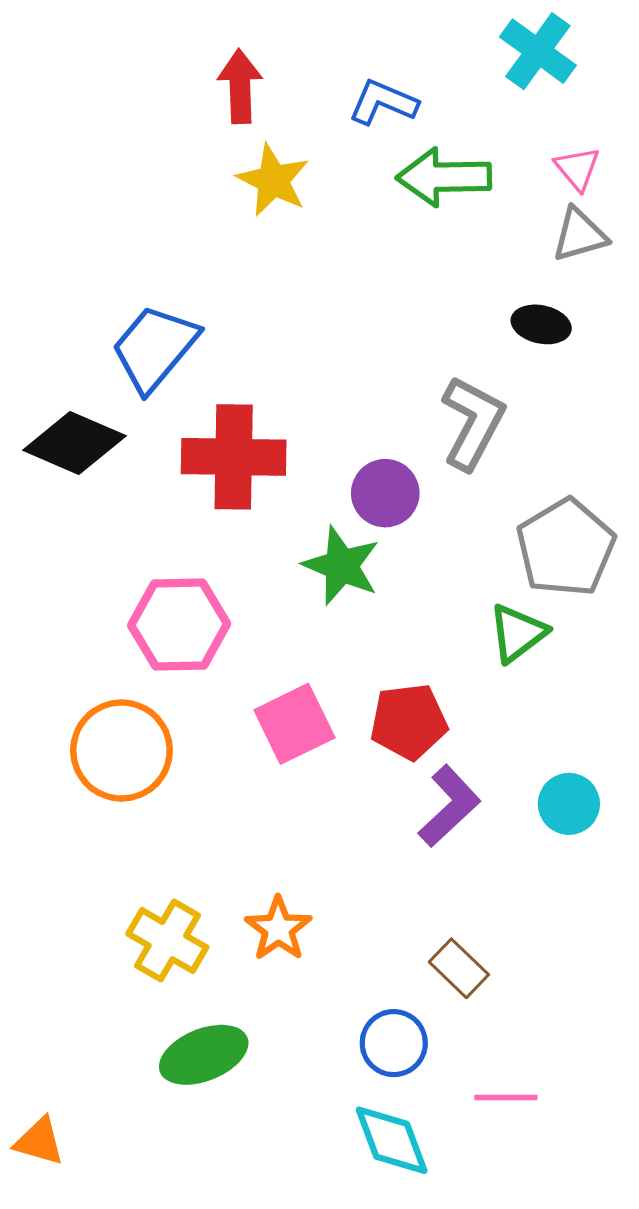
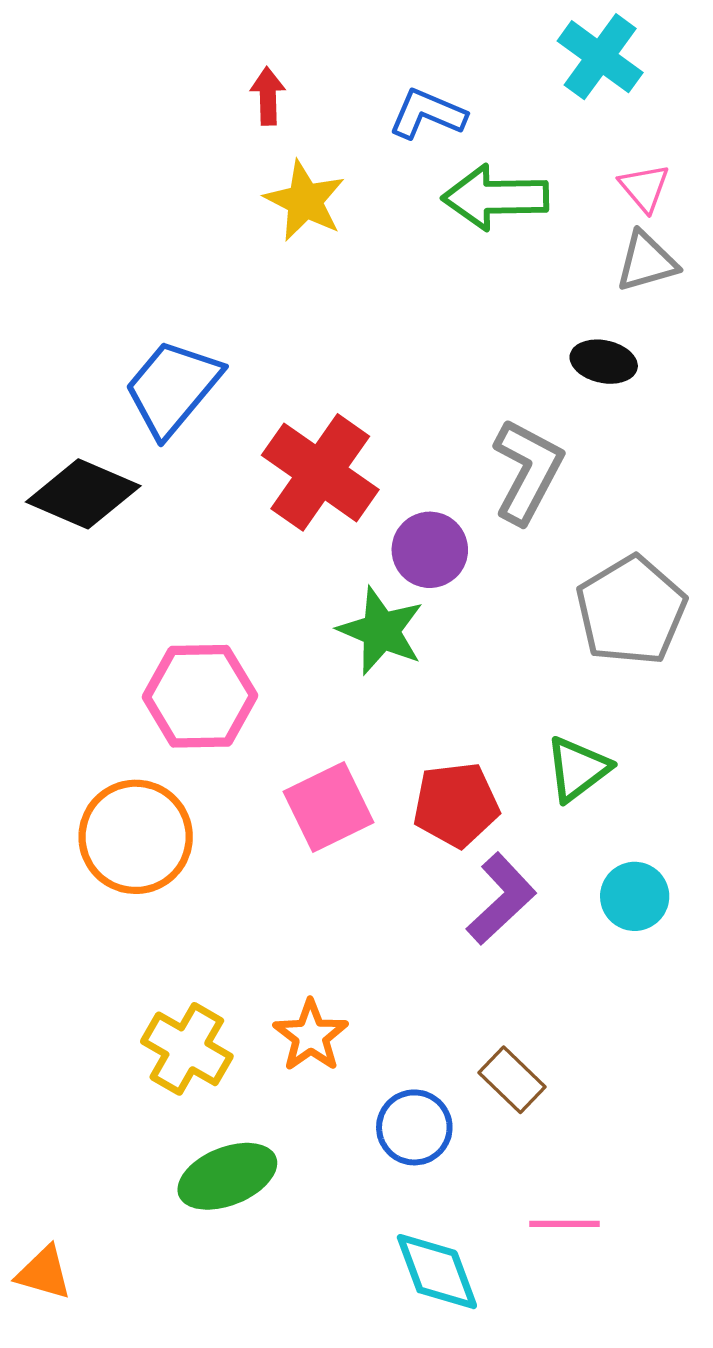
red arrow: (240, 86) -> (268, 96), size x0.7
red cross: (234, 457) -> (320, 472), moved, turned 34
green triangle: (518, 633) -> (577, 769), moved
blue circle: (394, 1043) -> (414, 1127), moved

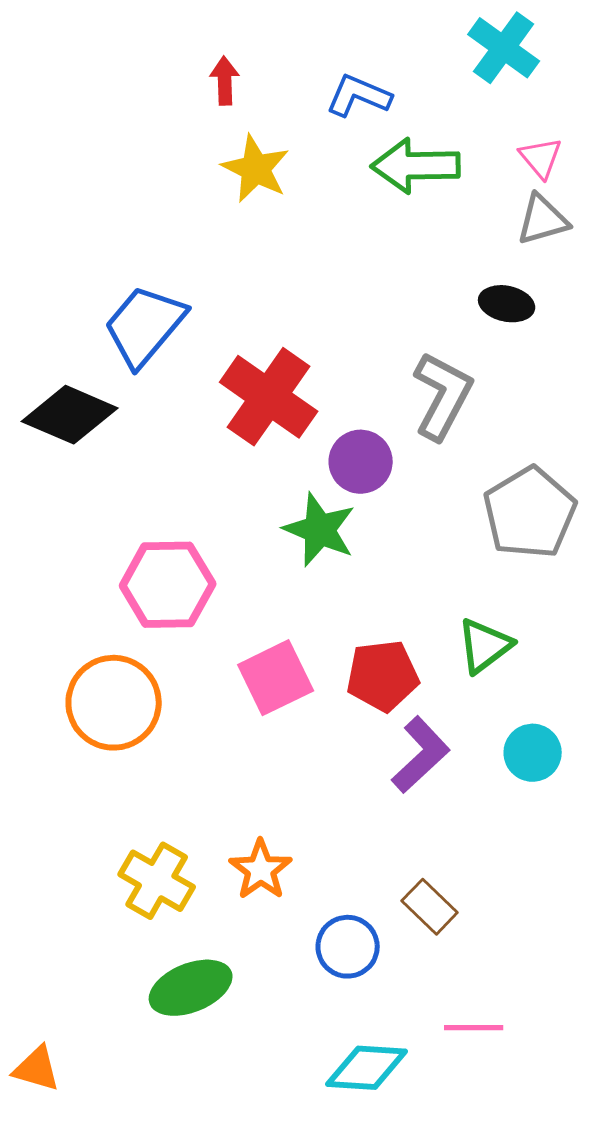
cyan diamond: (437, 1272) -> (367, 1068), turned -66

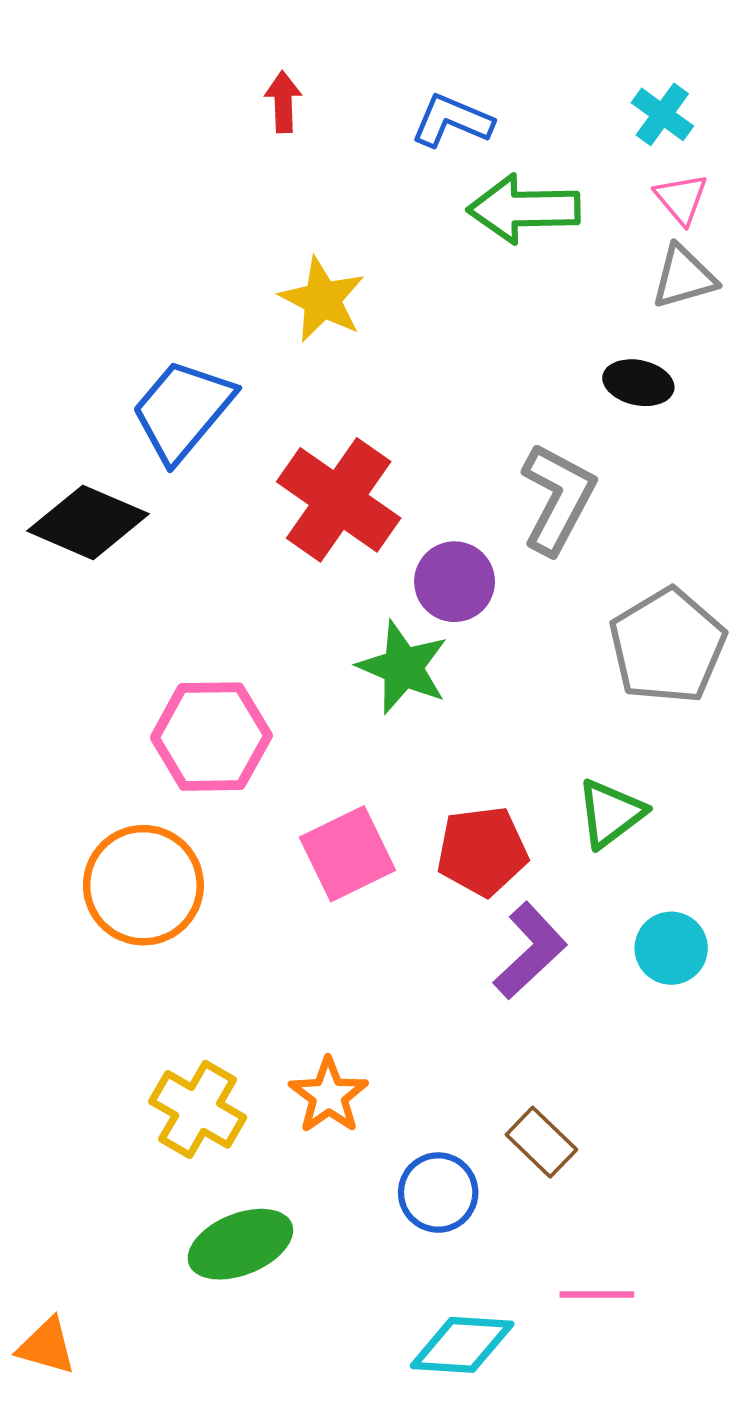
cyan cross: (504, 48) -> (662, 114), moved, size x0.7
yellow star: (256, 169) -> (322, 300), moved

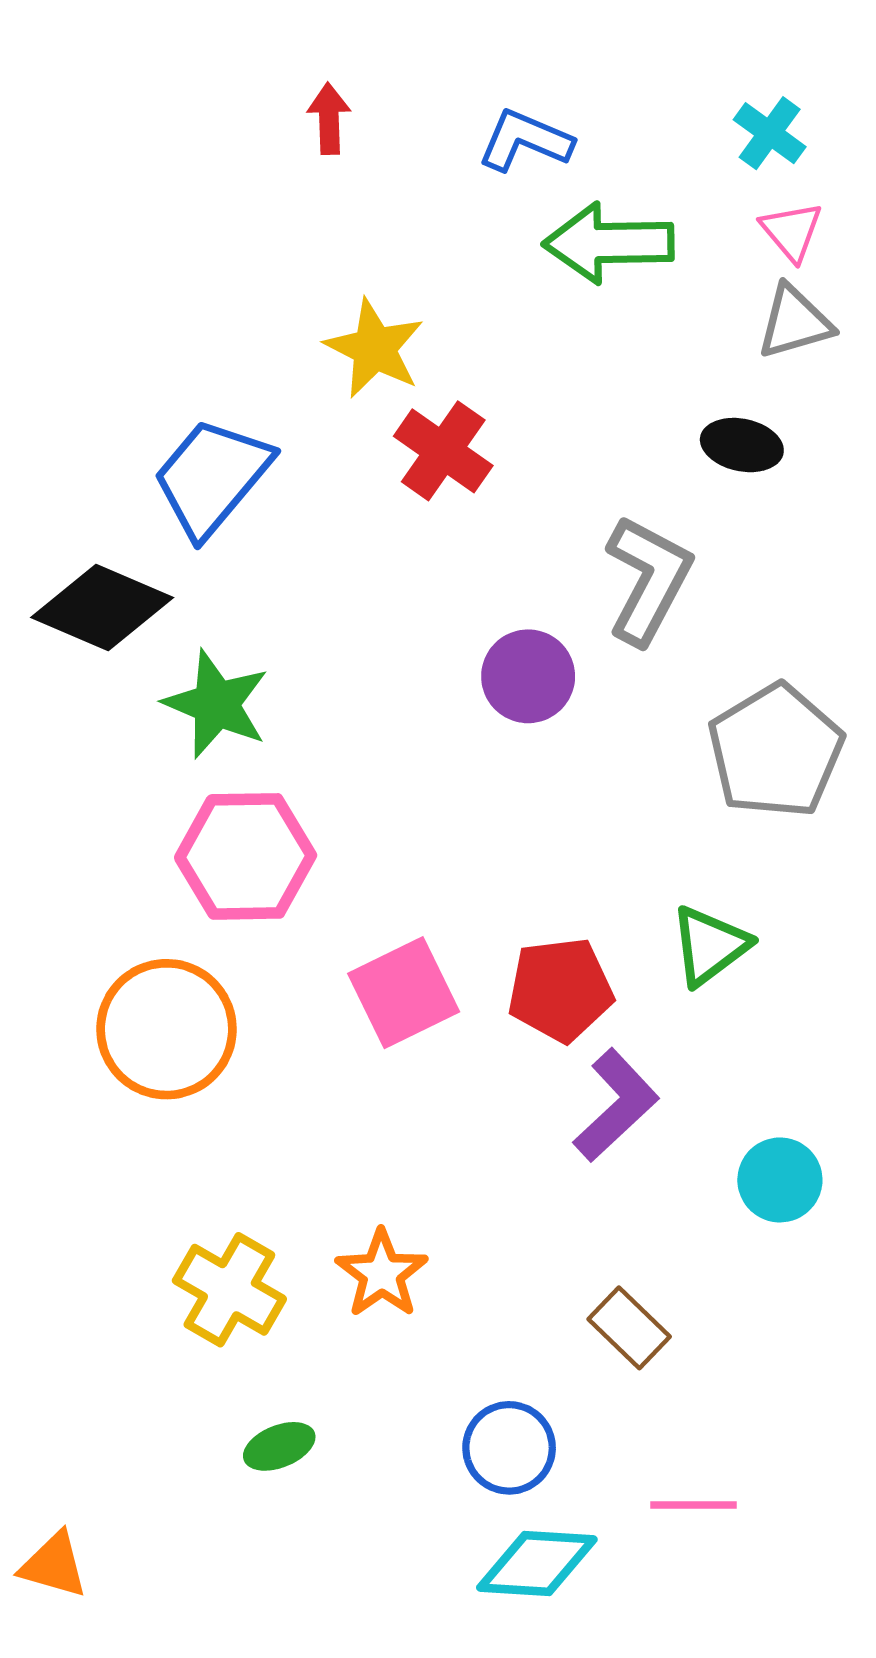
red cross: (339, 500) -> (443, 451), moved, size x0.7
green star: (403, 667) -> (216, 704), moved
cyan circle: (671, 948) -> (780, 1180), moved
blue circle: (438, 1193) -> (509, 1448), moved
green ellipse: (240, 1244) -> (279, 1446), size x0.6

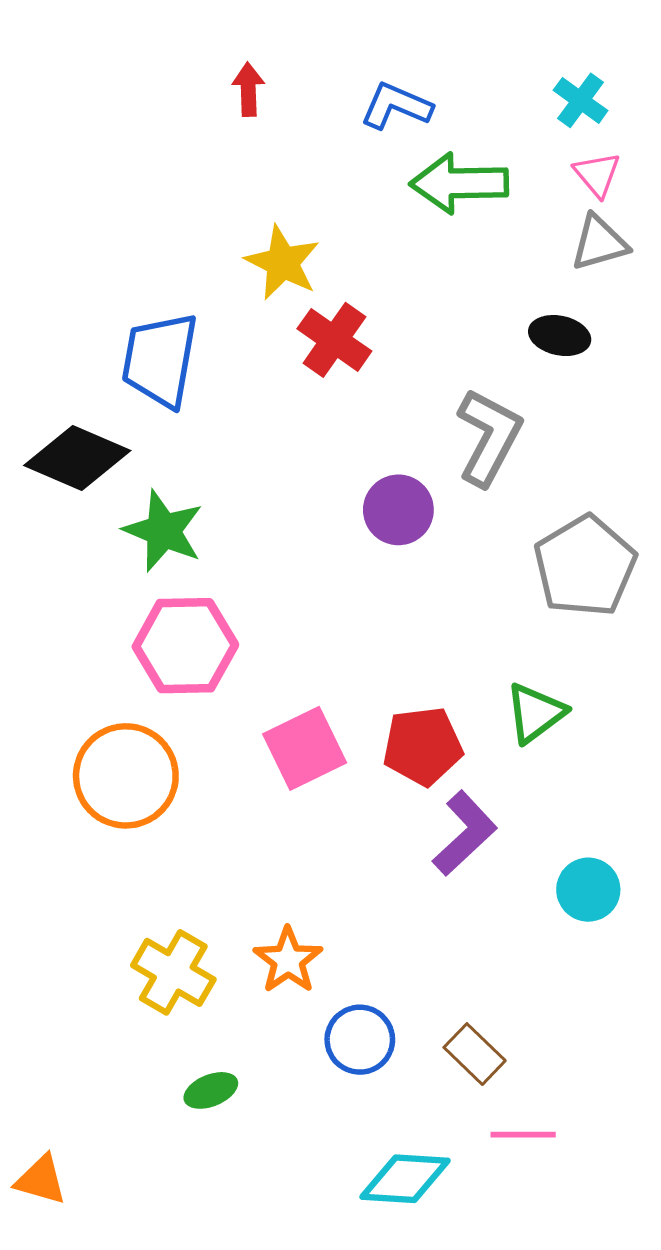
blue trapezoid: (212, 477) -> (160, 360), turned -30
brown rectangle: (629, 1328) -> (475, 1054), moved
blue circle: (509, 1448) -> (360, 1040), moved

